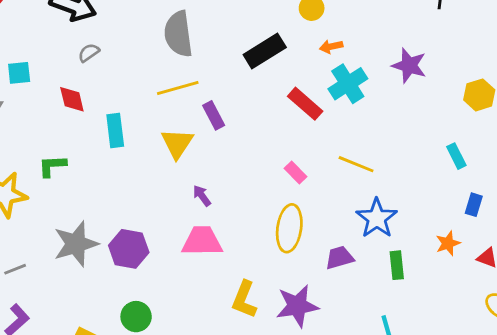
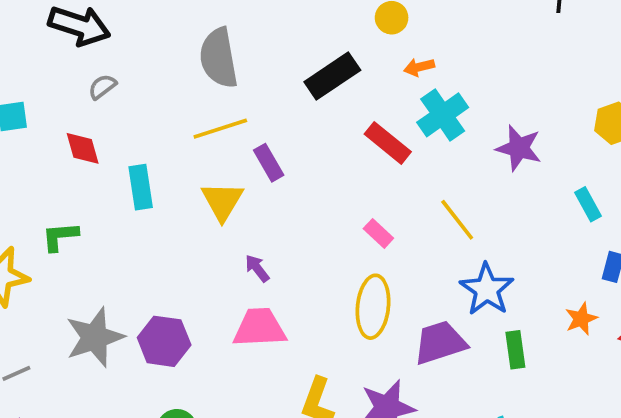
purple star: (409, 65) -> (519, 148), moved
yellow line: (356, 164) -> (457, 220), turned 32
purple trapezoid: (340, 258) -> (440, 343), size x1.4

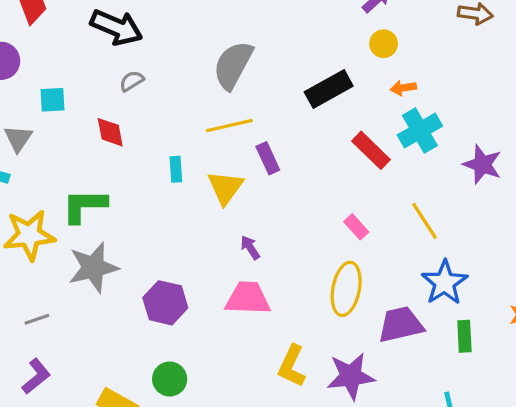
gray semicircle: (219, 58) -> (233, 65), turned 33
cyan rectangle: (141, 187) -> (176, 169), moved, size x0.7
green L-shape: (60, 236) -> (84, 206), size x1.4
gray star: (95, 337) -> (93, 267), moved

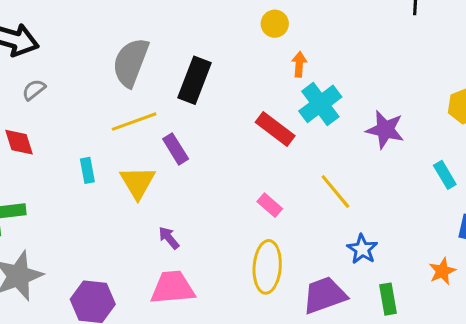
orange arrow: (403, 88) -> (299, 64), turned 110
black rectangle: (329, 89) -> (194, 80), moved, turned -33
blue star: (445, 283) -> (362, 249), size x0.7

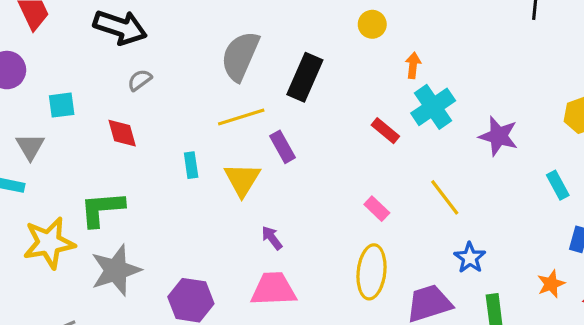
yellow circle: (275, 24) -> (372, 24), moved
red rectangle: (275, 129) -> (385, 131), size x0.7

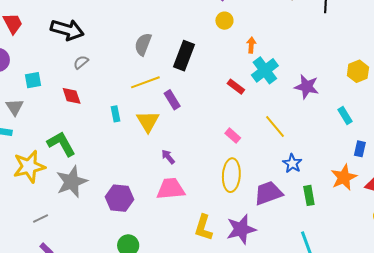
gray semicircle: (240, 56) -> (143, 44), size x0.7
green L-shape: (102, 209) -> (61, 144), turned 68
orange star: (551, 284) -> (344, 177), size x1.5

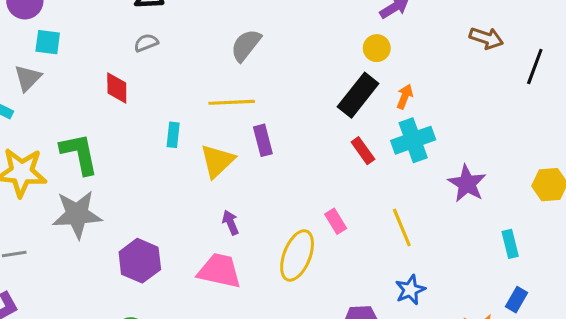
black rectangle: (184, 56) -> (358, 95), moved
cyan square: (33, 80) -> (48, 42), moved
yellow ellipse: (231, 175) -> (297, 255), moved

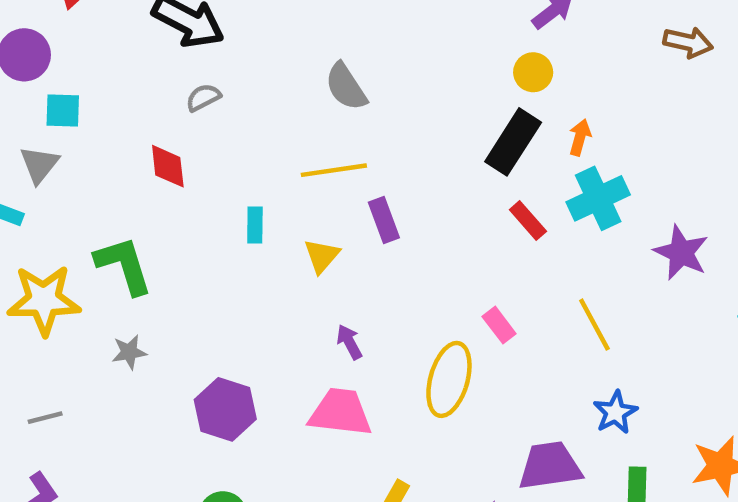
gray semicircle: (246, 45) -> (346, 87), turned -66
yellow triangle: (217, 161) -> (322, 256), size x0.7
gray star: (77, 214) -> (129, 352), size x0.5

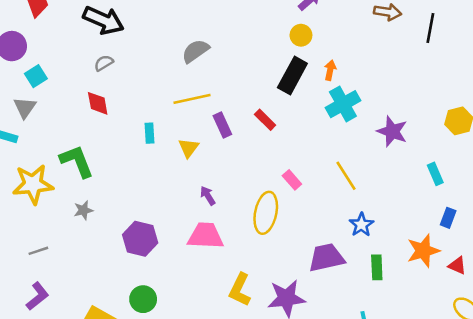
gray semicircle: (346, 87) -> (195, 51), turned 92
gray semicircle: (203, 97) -> (104, 63), moved
cyan square: (63, 111) -> (36, 76), turned -30
red rectangle: (528, 220) -> (265, 120), moved

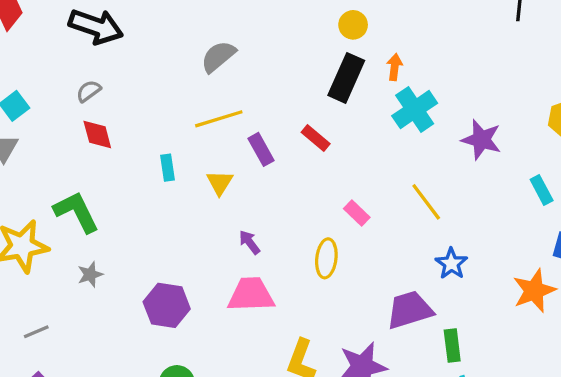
gray semicircle: (104, 63) -> (89, 91), moved
yellow ellipse: (266, 213) -> (326, 258), size x0.7
green rectangle: (377, 267) -> (452, 345), moved

